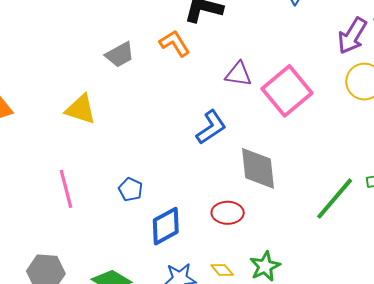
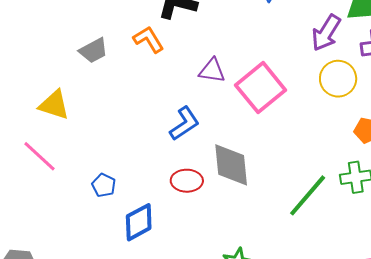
pink line: (66, 189) -> (39, 156), moved, turned -33
red ellipse: (228, 213) -> (187, 181), moved

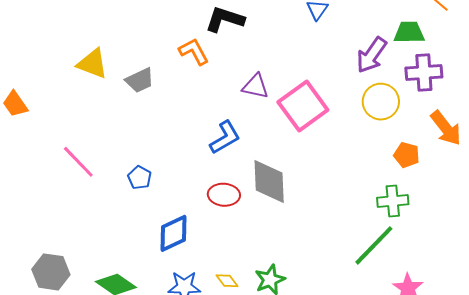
gray trapezoid: (93, 50) -> (140, 80), moved
yellow triangle: (54, 105) -> (92, 64), moved
blue pentagon: (104, 185) -> (140, 178), moved
green line: (308, 195) -> (374, 245), moved

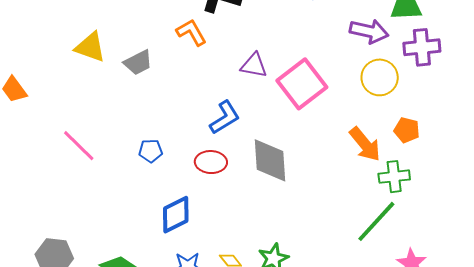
purple arrow: (372, 55) -> (369, 31), turned -111
orange arrow: (446, 128) -> (365, 144), moved
blue pentagon: (140, 178) -> (151, 151), moved, turned -30
red ellipse: (224, 195) -> (211, 162), moved

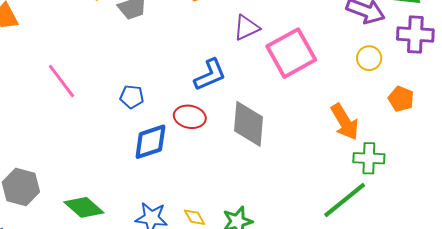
purple triangle: (254, 65) -> (247, 28), turned -44
yellow circle: (380, 77) -> (369, 58), size x0.7
orange pentagon: (407, 130) -> (401, 99), moved
blue diamond: (176, 215) -> (150, 142), moved

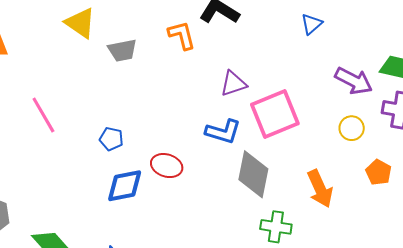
blue L-shape: (210, 75) -> (223, 132), moved, turned 33
gray diamond: (248, 124) -> (253, 174), moved
green cross: (369, 158) -> (276, 227), moved

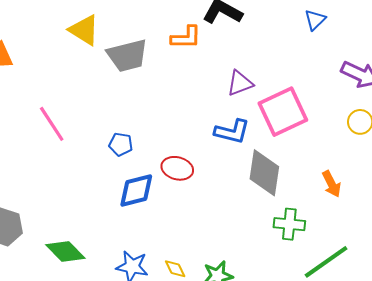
orange L-shape: (182, 35) -> (186, 37), turned 108
gray trapezoid: (122, 50) -> (127, 55), size x1.4
orange arrow: (320, 189) -> (331, 184), size x0.7

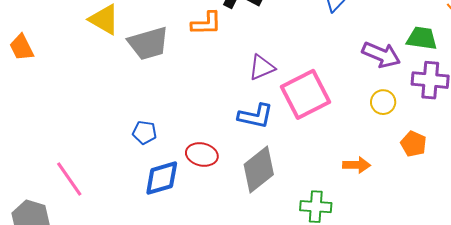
pink line: (52, 124) -> (69, 179), moved
gray diamond: (264, 173) -> (259, 170), moved, turned 45
orange arrow: (331, 184) -> (357, 165), turned -60

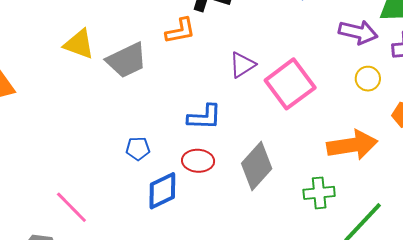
blue L-shape: (255, 116) -> (204, 117), moved
orange arrow: (357, 165) -> (352, 145), size x1.8

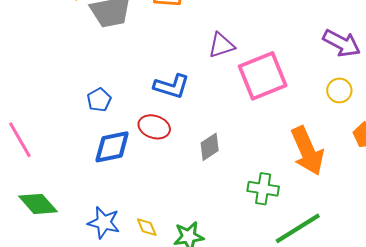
orange arrow: (352, 145) -> (307, 151), turned 60
blue pentagon: (138, 149) -> (99, 100), turned 30
gray diamond: (257, 166) -> (210, 147), size x0.6

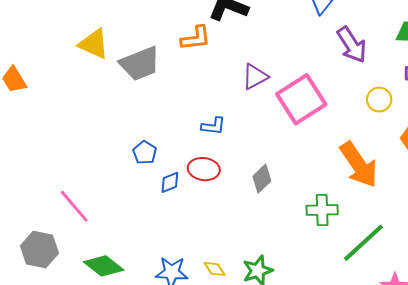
purple arrow: (342, 43) -> (352, 45), moved, turned 39
blue L-shape: (172, 86) -> (213, 126), size x0.7
blue diamond: (112, 147) -> (170, 182), moved, size x0.6

